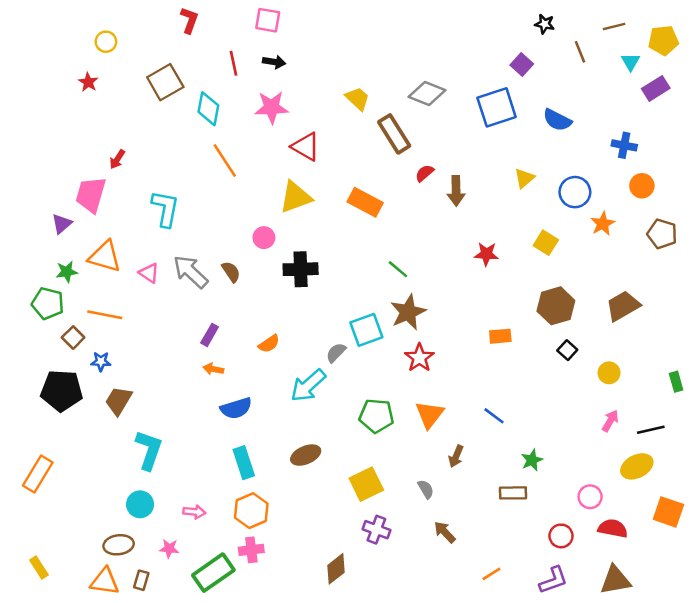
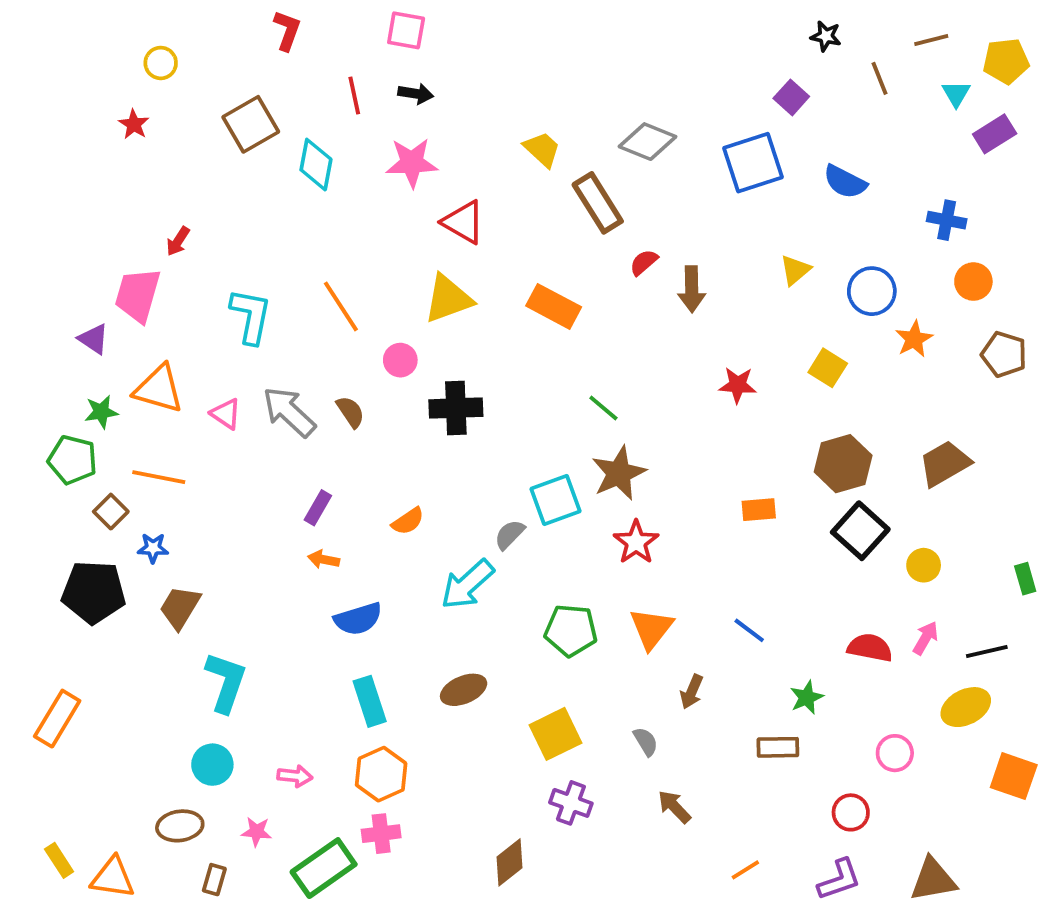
orange line: (225, 160) -> (341, 306), moved
purple triangle: (62, 224) -> (94, 339), turned -45
black square: (567, 350) -> (860, 531), size x1.8
red semicircle: (613, 528) -> (870, 648), moved
orange triangle: (105, 581) -> (113, 878), moved

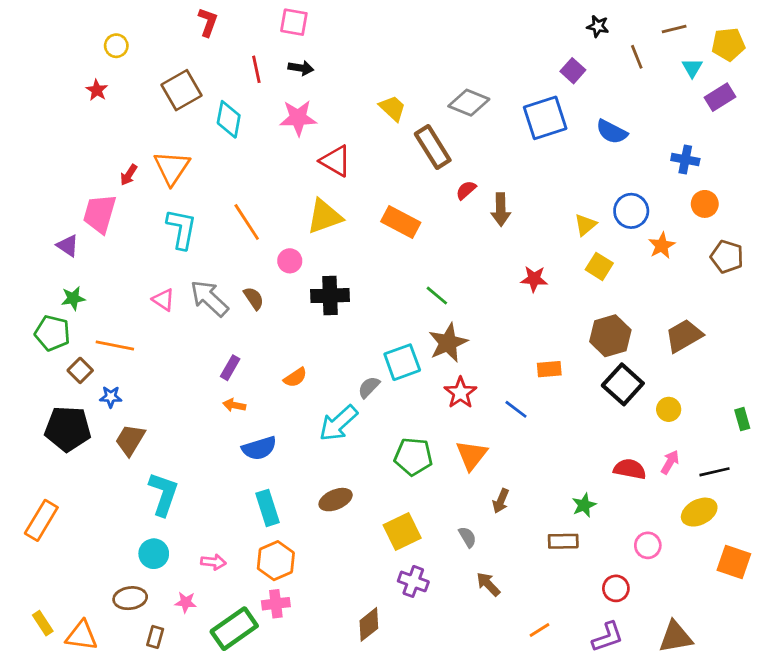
yellow triangle: (795, 270) -> (585, 225), moved
orange triangle: (159, 389) -> (172, 168), moved, turned 48
blue line: (749, 630) -> (516, 409), moved

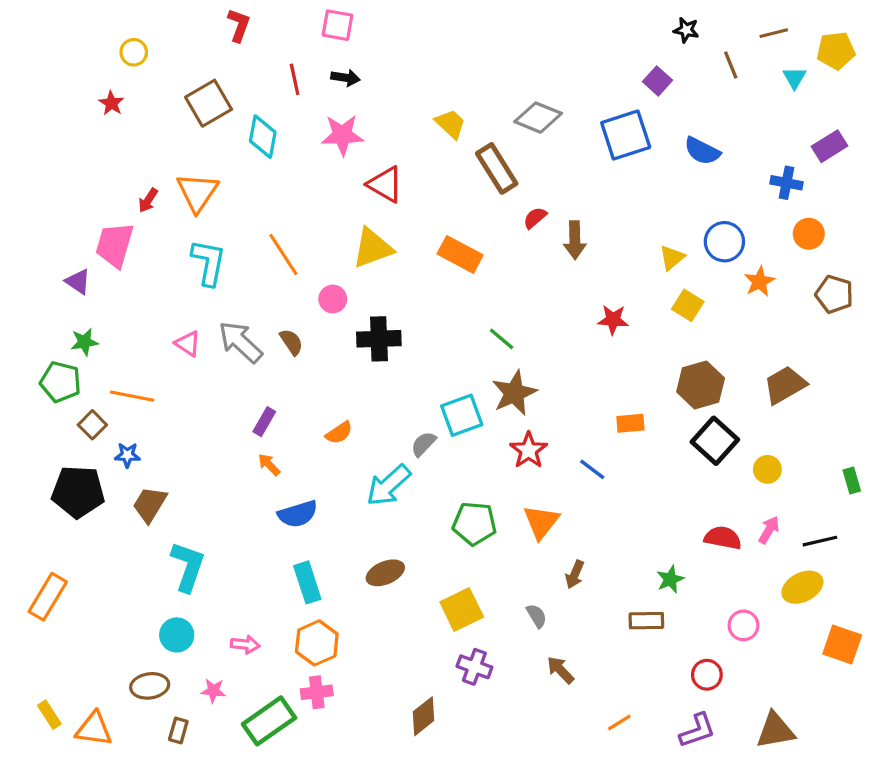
purple rectangle: (720, 97) -> (829, 146), moved
orange arrow: (234, 405) -> (269, 465), turned 35

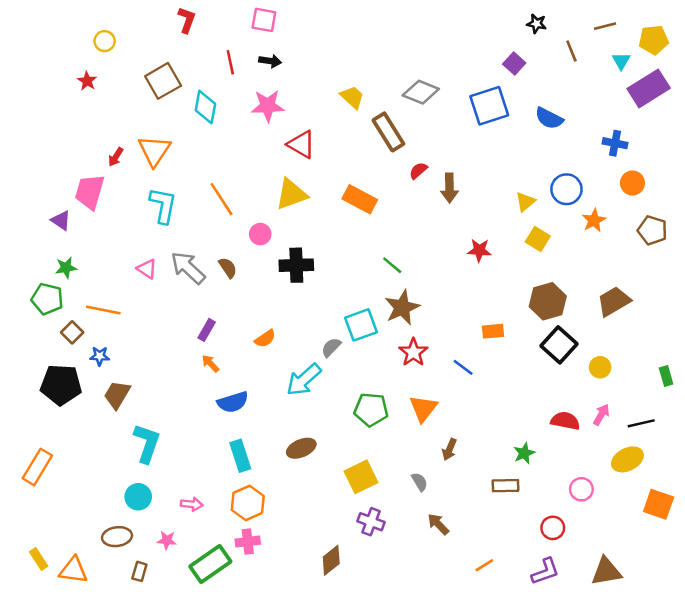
purple rectangle: (829, 146) -> (649, 88), moved, size x1.5

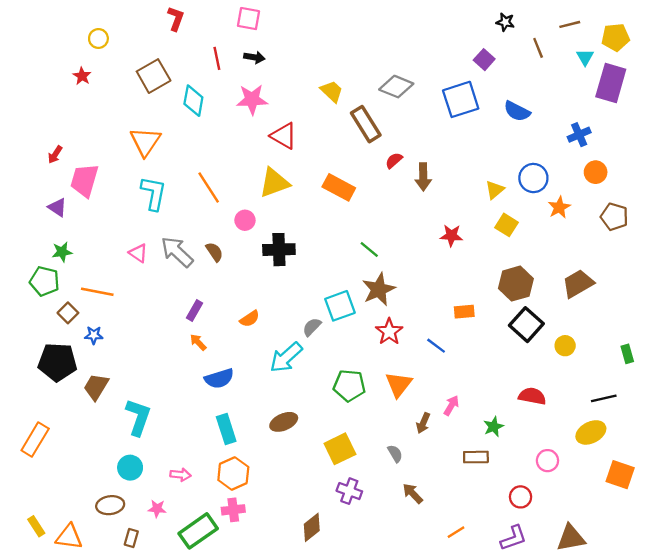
purple rectangle: (649, 88) -> (611, 83), turned -42
blue cross: (615, 143) -> (579, 135), turned -35
red arrow: (116, 157) -> (55, 155), moved
brown trapezoid: (117, 395) -> (96, 387), moved
pink arrow: (601, 415) -> (451, 405), moved

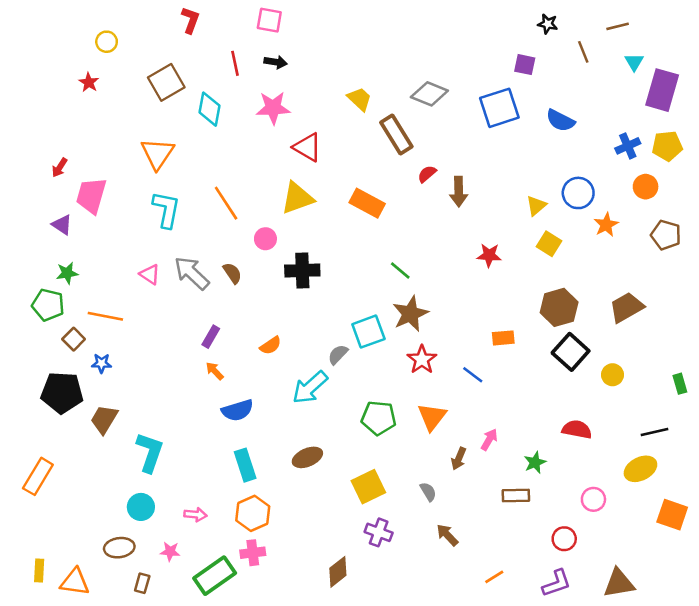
yellow pentagon: (615, 37) -> (667, 146), moved
purple square: (484, 60) -> (525, 65), turned -30
yellow rectangle: (36, 526) -> (39, 571), turned 36

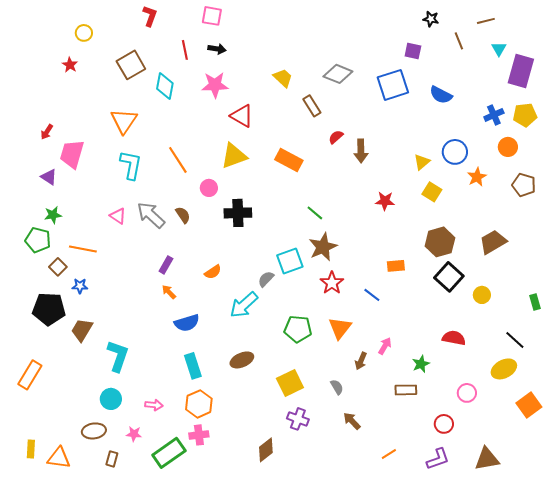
brown rectangle: (396, 135) -> (312, 106), size x0.7
black line: (654, 432) -> (515, 340), turned 55
orange square: (672, 515) -> (529, 405), turned 35

